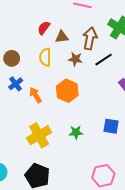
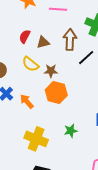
yellow semicircle: (45, 57) -> (30, 64), turned -42
brown star: (75, 59) -> (51, 71), moved
yellow cross: (39, 135) -> (36, 139), turned -30

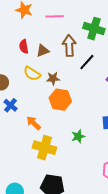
red semicircle: (25, 36) -> (24, 47), turned -32
orange arrow: (27, 101) -> (34, 123), moved

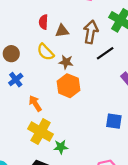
green star: (78, 136) -> (61, 147), moved

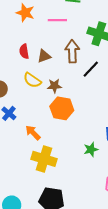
green star: (61, 147) -> (91, 149), moved

